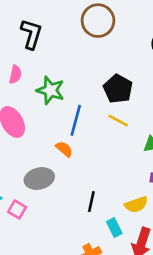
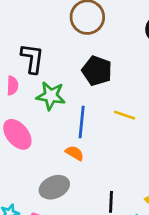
black L-shape: (31, 34) -> (32, 58), moved
black pentagon: (118, 89) -> (97, 71), moved

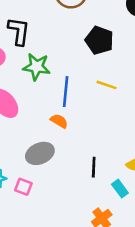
black pentagon: (97, 71) -> (99, 40), moved

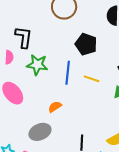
blue line: (66, 92) -> (68, 73), moved
orange semicircle: (59, 121) -> (55, 107), turned -64

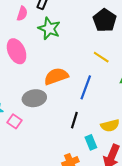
blue line: (68, 73) -> (86, 87), moved
orange semicircle: (55, 107) -> (56, 76), size x1.6

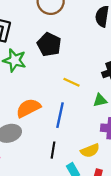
black pentagon: (105, 20) -> (49, 44), moved

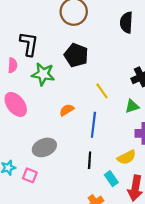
yellow line: (72, 82) -> (102, 91), turned 35
orange semicircle: (28, 108) -> (67, 110), moved, size x0.6

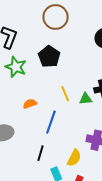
green triangle: (132, 106) -> (86, 99), moved
yellow semicircle: (127, 157) -> (74, 158), turned -48

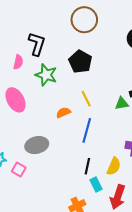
yellow line: (65, 94) -> (86, 99), moved
black line: (40, 153) -> (87, 166), moved

